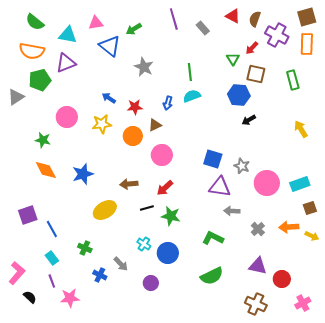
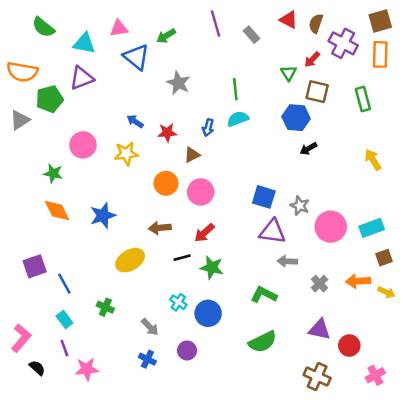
orange semicircle: (32, 51) -> (22, 72), moved
orange circle: (133, 136) -> (166, 183), moved
blue cross: (100, 275) -> (147, 359), moved

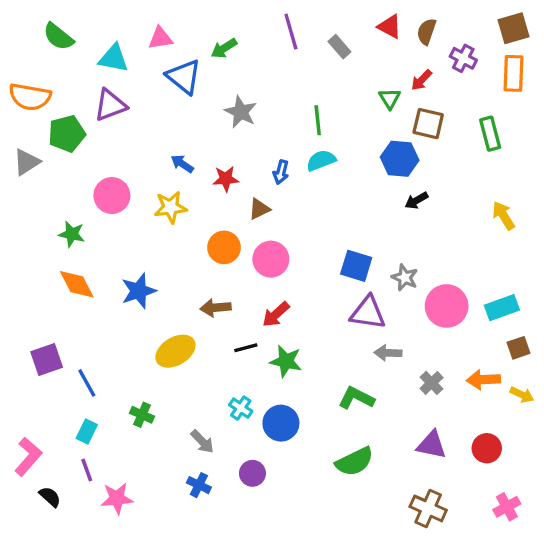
purple cross: (343, 43) -> (463, 58), size x0.7
cyan rectangle: (64, 320) -> (87, 431), turned 63
red circle: (349, 346) -> (487, 448), moved

